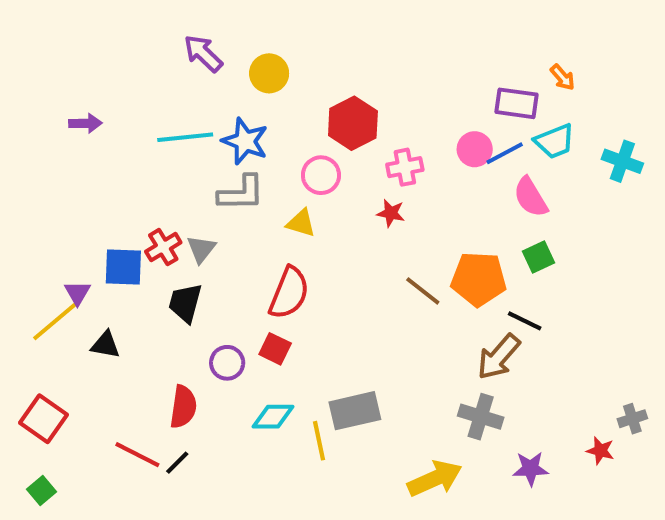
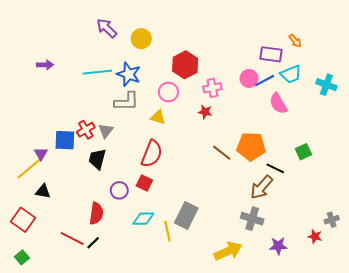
green square: (539, 257) -> (303, 152), moved
black triangle: (105, 345) -> (43, 191), moved
gray rectangle: (355, 411) -> (186, 215), turned -50

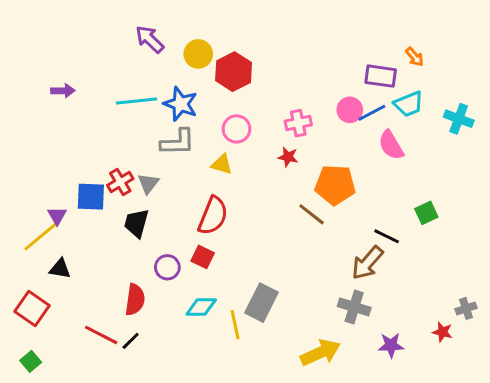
red hexagon: (185, 65) -> (234, 72), moved
orange pentagon: (251, 146) -> (335, 185), moved

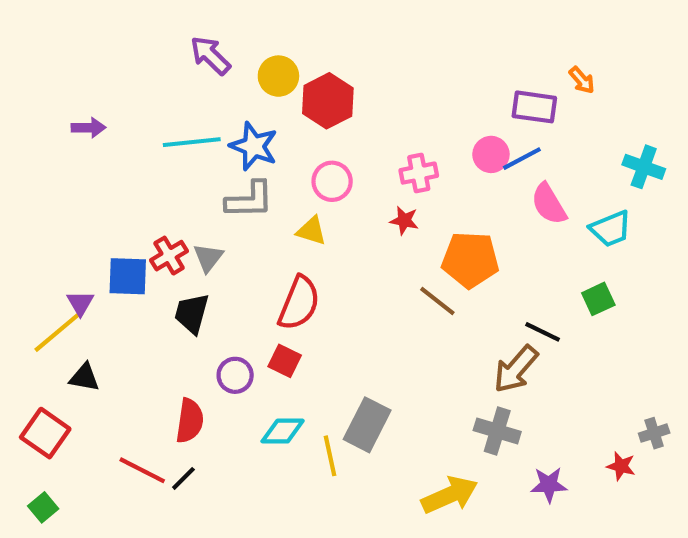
cyan trapezoid: (409, 104) -> (611, 229), moved

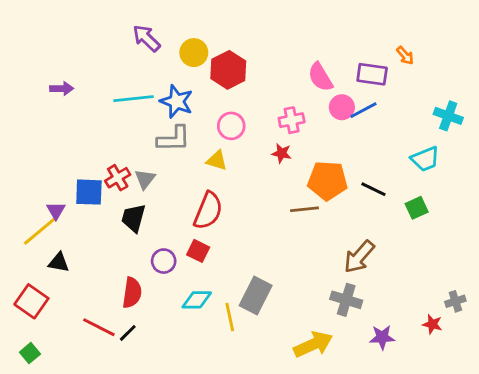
pink semicircle: (549, 204) -> (320, 77), moved
brown line: (437, 301) -> (304, 209), turned -44
black line: (543, 332) -> (373, 189), moved

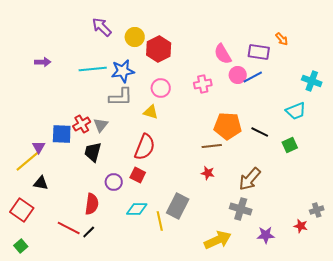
blue star: (177, 101) -> (123, 71), turned -30
red star: (282, 153) -> (208, 173), moved

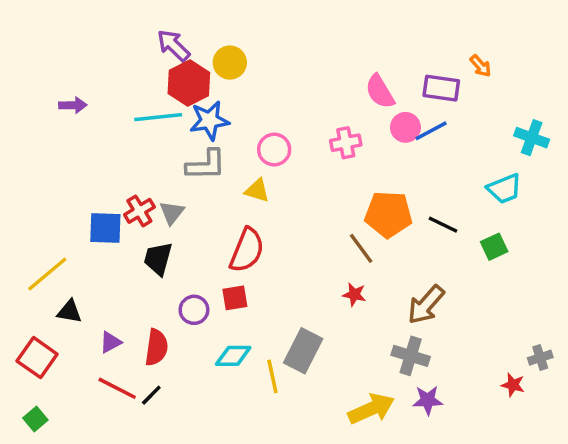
red hexagon: (159, 49) -> (189, 83), moved
brown line: (212, 146) -> (361, 248), turned 60
purple triangle: (39, 147) -> (110, 342), moved, turned 32
red square: (138, 175) -> (235, 298), turned -35
purple star: (266, 235) -> (428, 400), moved

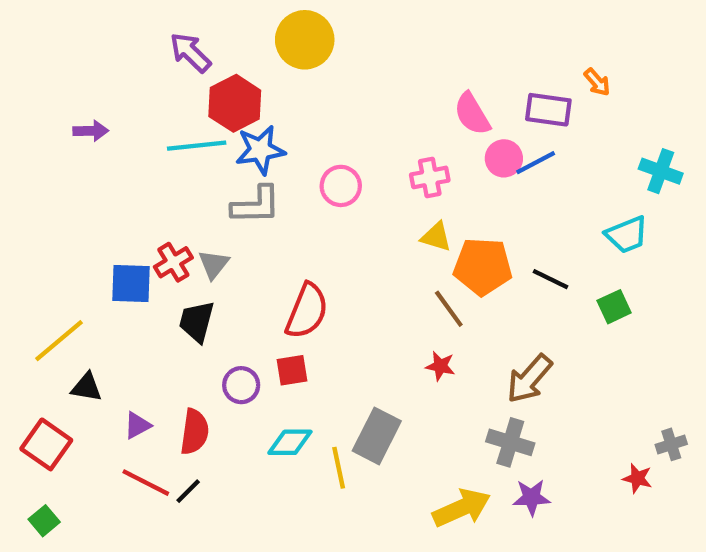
purple arrow: (174, 45) -> (190, 52), moved
yellow circle: (230, 63) -> (305, 40), moved, size x1.4
yellow triangle: (257, 190) -> (436, 237), moved

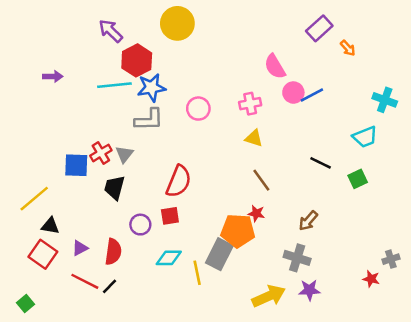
purple rectangle: (548, 110) -> (319, 28), moved, turned -50
orange pentagon: (483, 266) -> (238, 231), moved
brown arrow: (529, 379) -> (308, 221), size x0.7
red square: (46, 444) -> (43, 254), moved

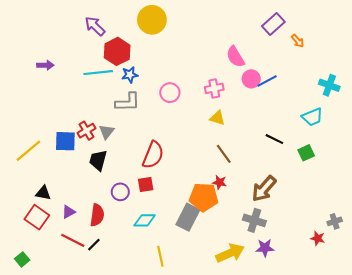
blue star: (151, 88) -> (130, 75), size x0.7
yellow line: (34, 199) -> (28, 151), moved
brown arrow: (308, 221) -> (264, 189), size x1.5
yellow line: (197, 273) -> (160, 256), moved

